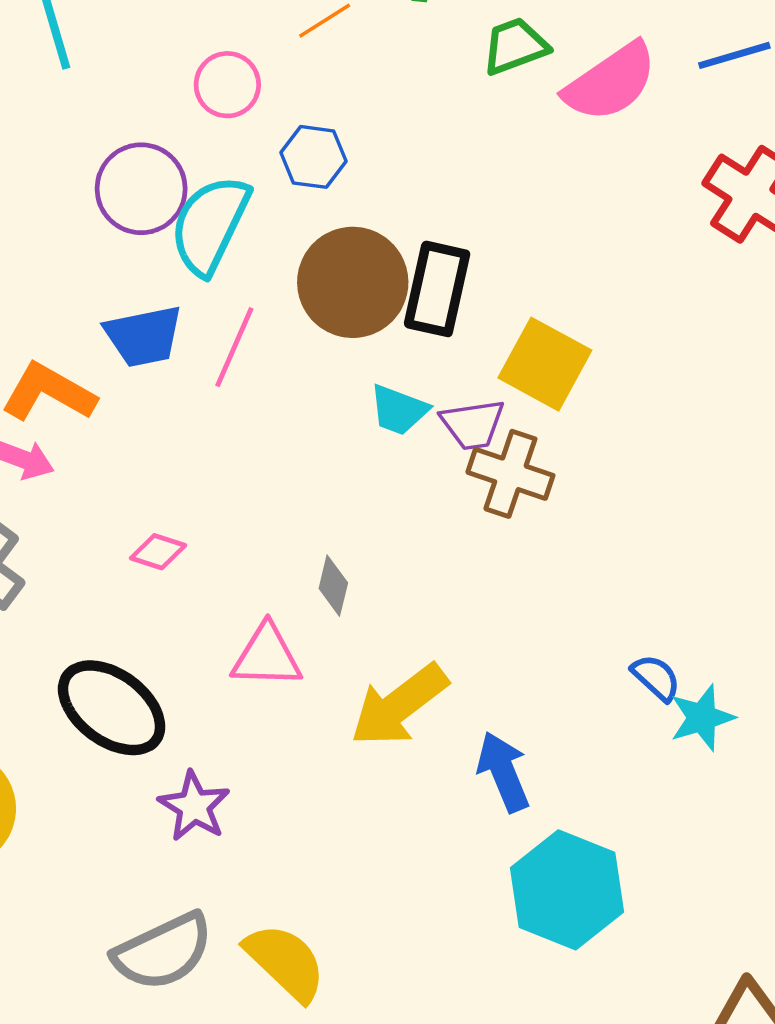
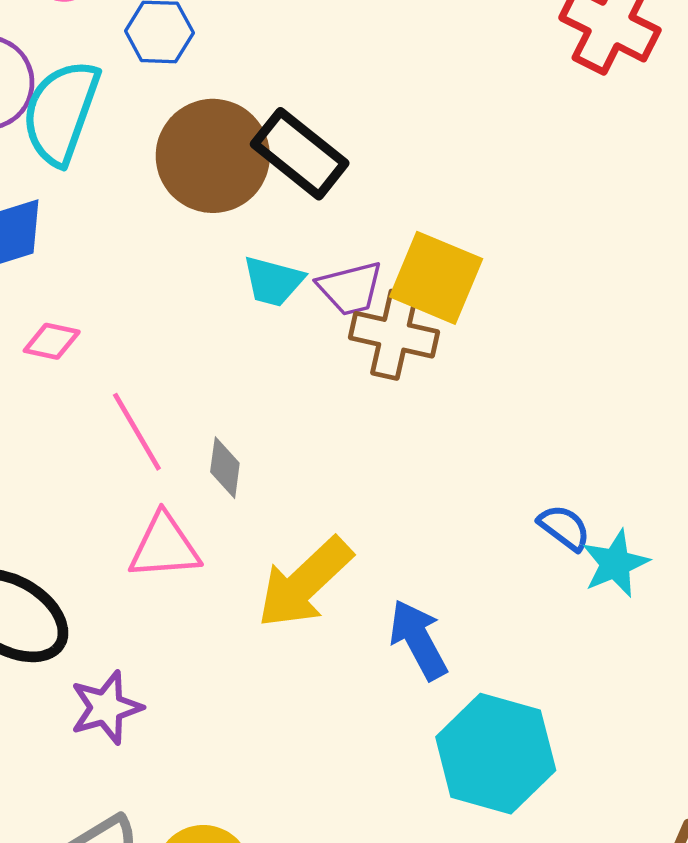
black rectangle: (437, 289) -> (300, 154), turned -58
pink line: (234, 347) -> (137, 432), moved, turned -48
yellow square: (545, 364) -> (436, 278), moved
pink diamond: (158, 552) -> (52, 341), moved
purple star: (194, 806) -> (106, 708), turned 30

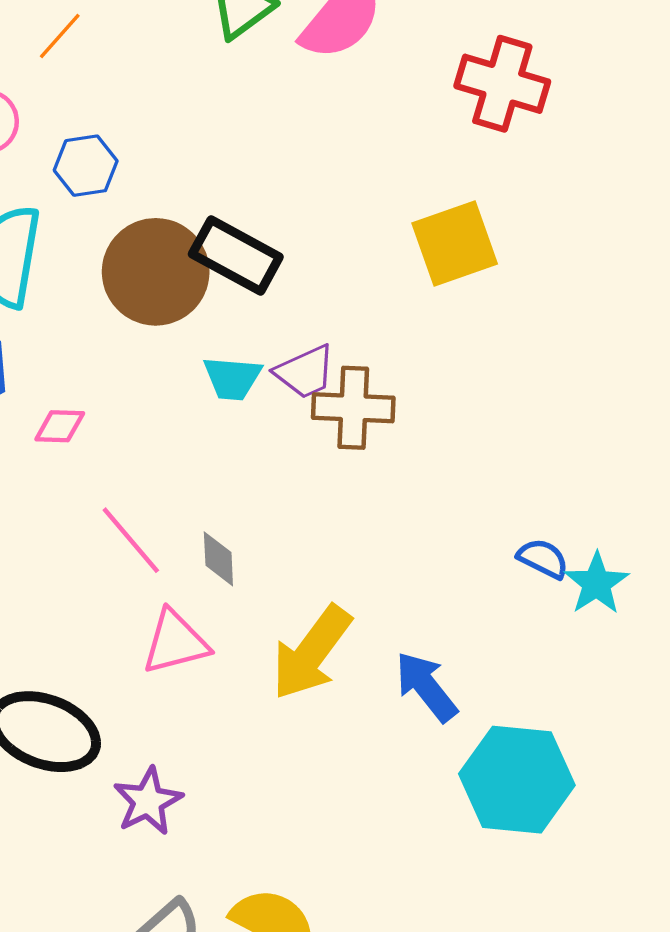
yellow square: (436, 278) -> (455, 244), moved, turned -32
pink diamond: (52, 341) -> (60, 426), moved

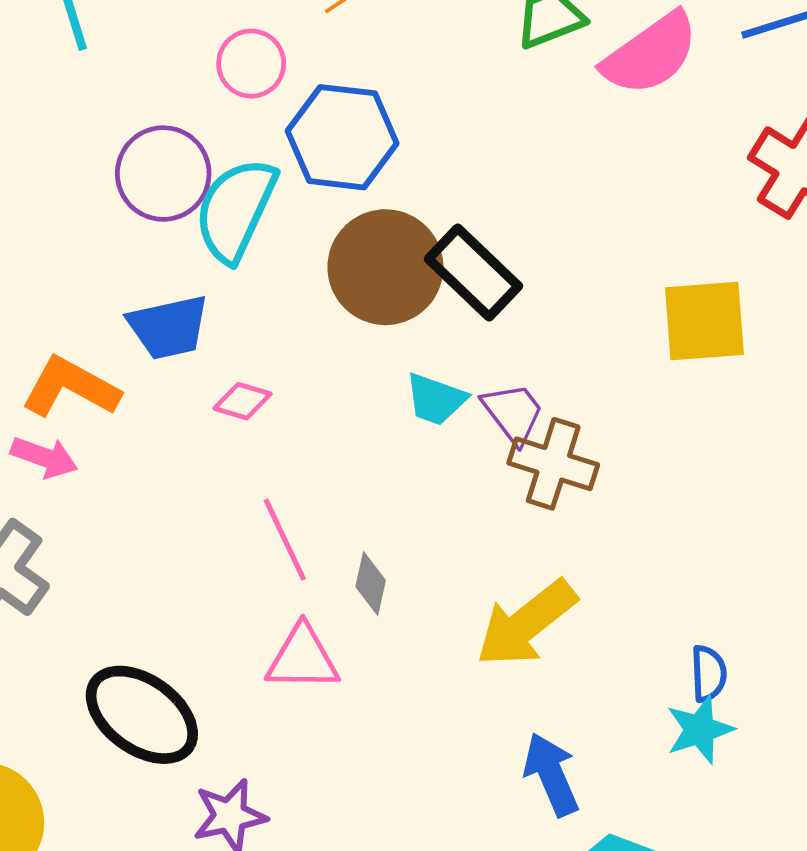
blue hexagon: (86, 166) -> (342, 137), size x1.6
purple trapezoid: (305, 372) -> (513, 413), turned -118
blue semicircle: (543, 558) -> (709, 674), turned 46
cyan star: (596, 583) -> (700, 730), moved
yellow arrow: (311, 653) -> (526, 623), moved

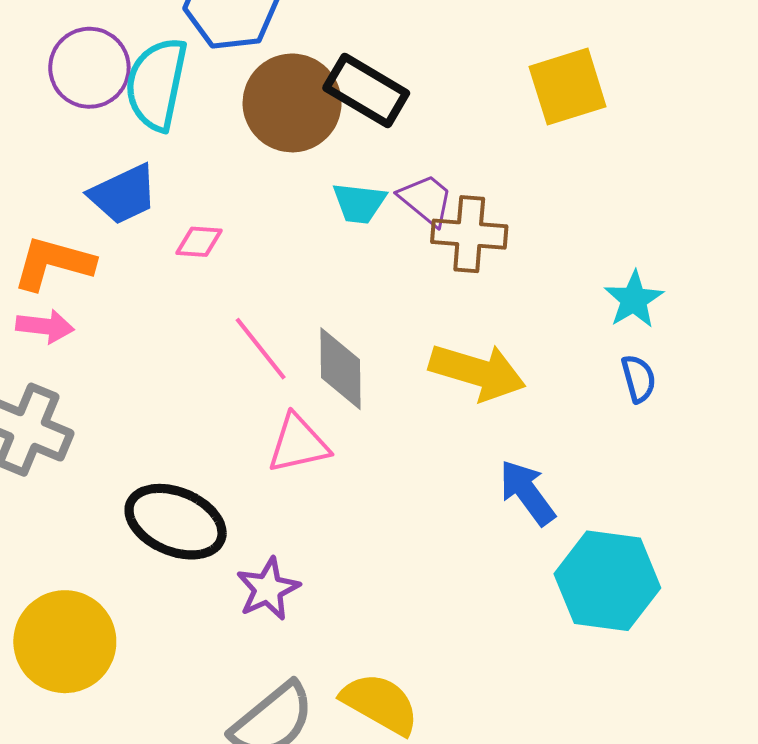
gray diamond: (371, 583) -> (340, 369), size x1.6
yellow arrow: (526, 623) -> (477, 372), turned -112
cyan star: (700, 730) -> (634, 300), moved

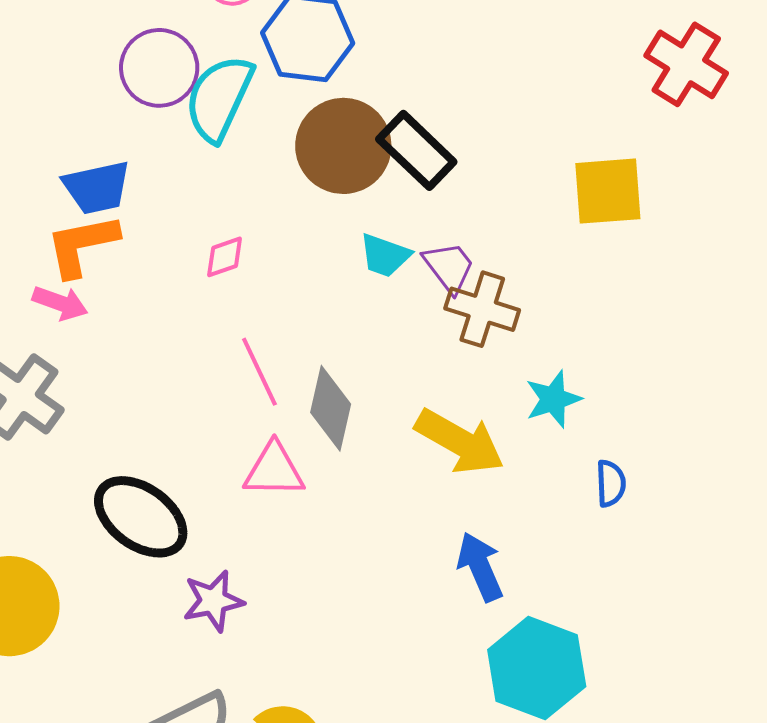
blue trapezoid: (123, 194) -> (97, 187), moved
pink diamond: (199, 242) -> (225, 257), turned -36
orange L-shape: (53, 263) -> (82, 245), turned -40
cyan star: (634, 300) -> (553, 399), moved

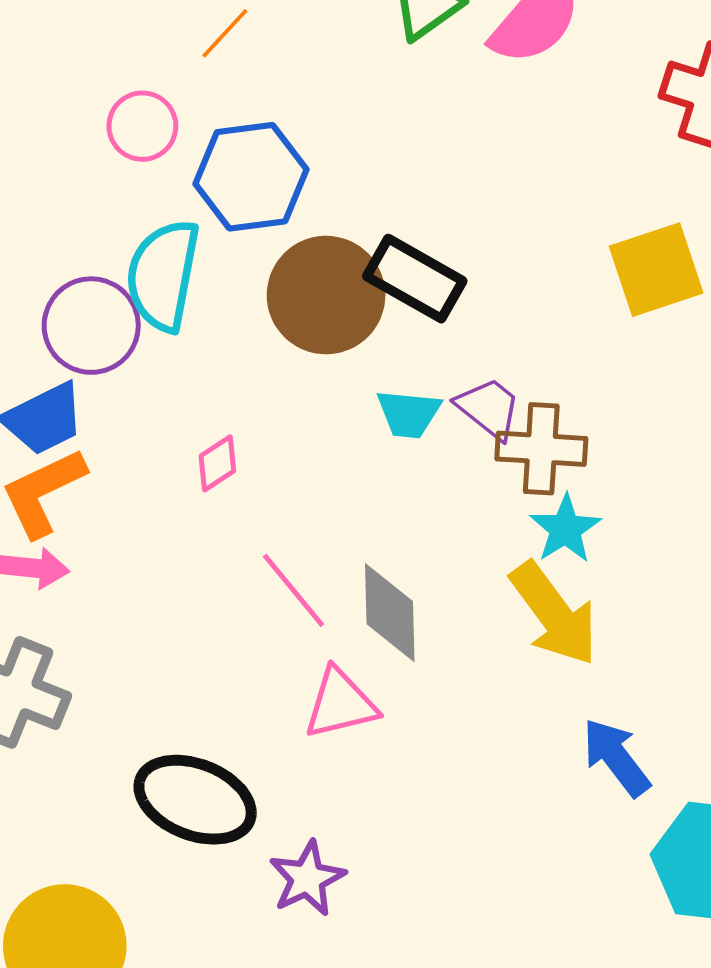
purple circle: (159, 68) -> (91, 326), moved
cyan star: (553, 399) -> (565, 529), moved
yellow arrow: (460, 441) -> (554, 614), turned 38

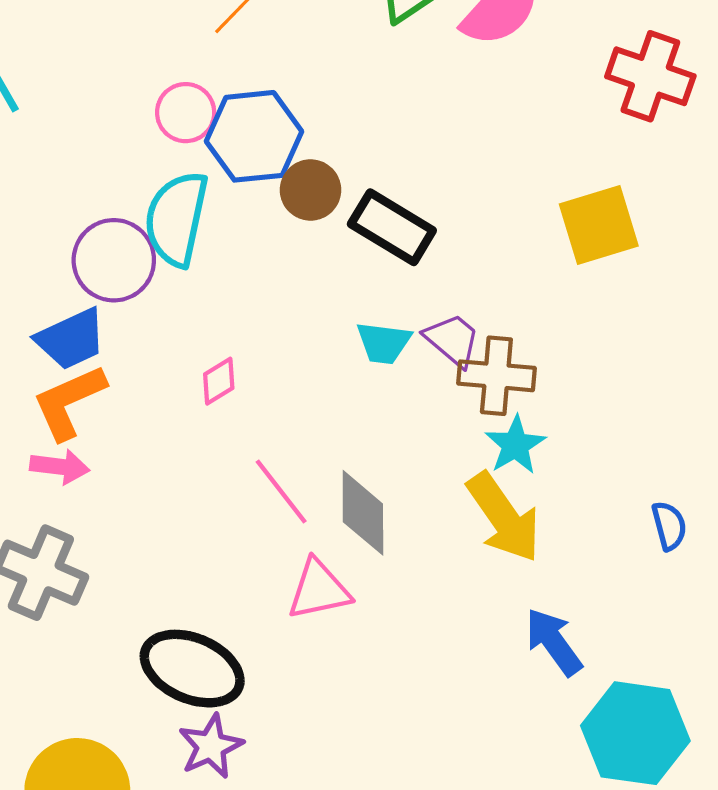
pink circle: (142, 126) -> (186, 113), moved
brown circle: (326, 295) -> (311, 190), moved, size x0.6
purple star: (307, 878) -> (211, 746), moved

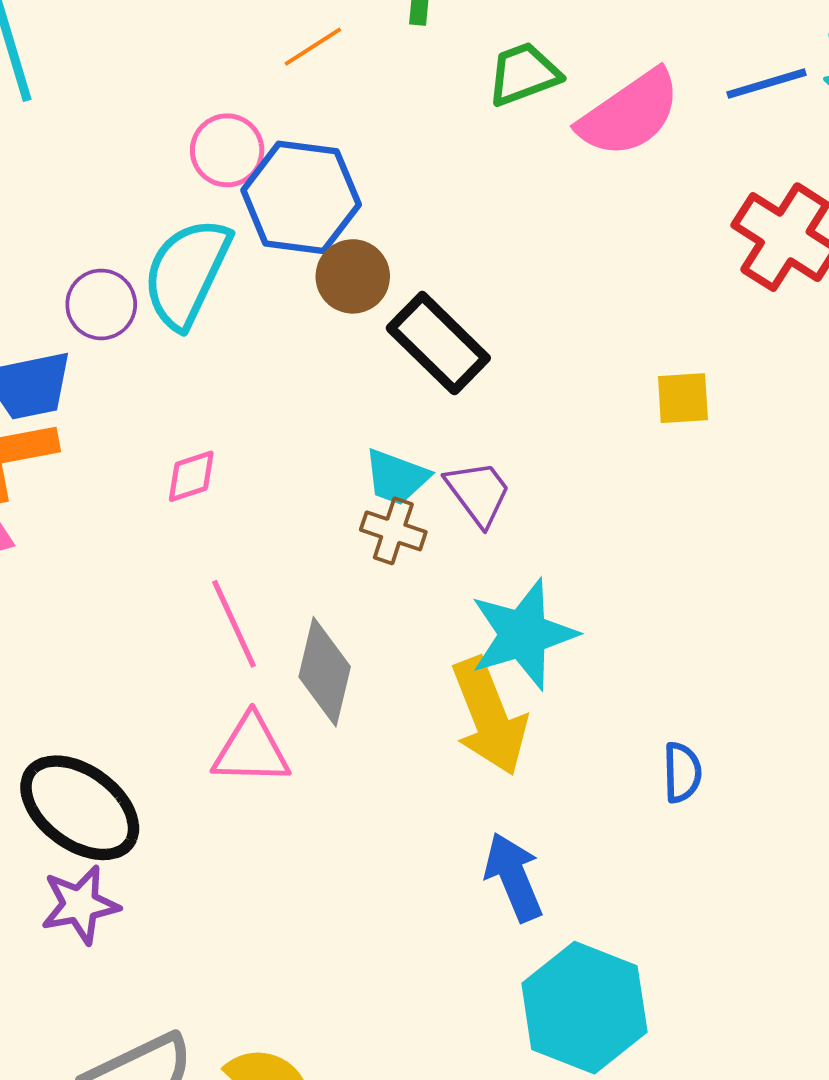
yellow square: (599, 225) -> (683, 398), size x0.6
purple circle: (114, 260) -> (101, 304), size x0.7
brown cross: (496, 376) -> (393, 531), moved, size x0.7
cyan star: (515, 445) -> (523, 634), size x1.5

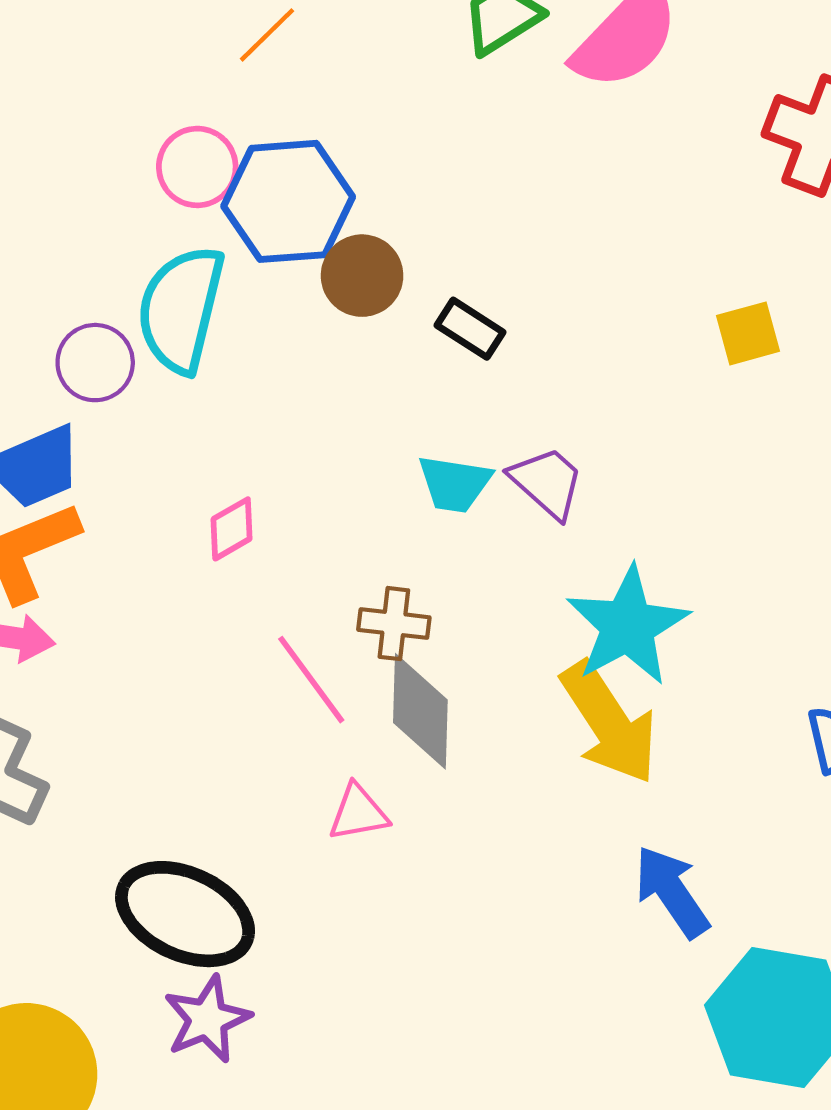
black rectangle: (438, 343) -> (470, 329), size x0.6
brown cross: (393, 531) -> (394, 624), moved
pink triangle: (251, 750) -> (358, 813), size x0.7

